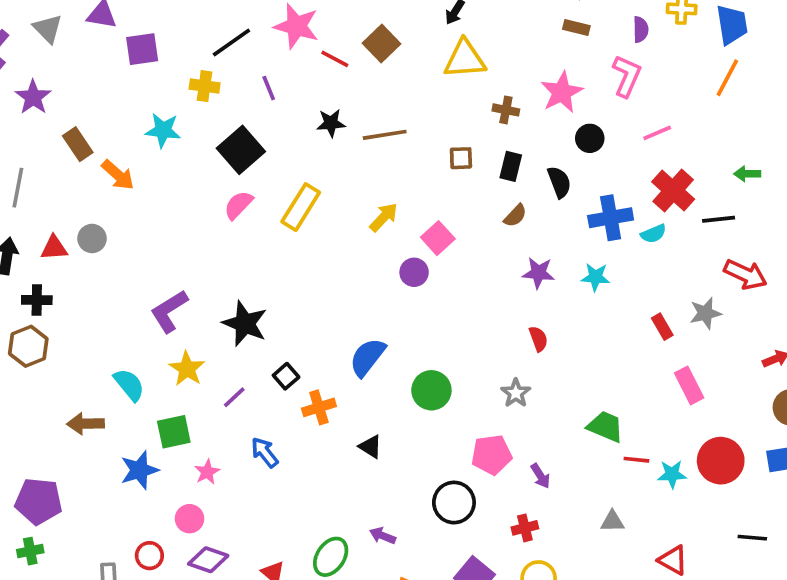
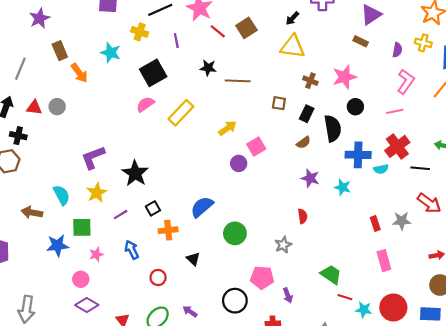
pink L-shape: (627, 76) -> (406, 82), moved
black semicircle: (559, 182) -> (333, 128), size x1.4
red circle: (149, 556) -> (158, 277), moved

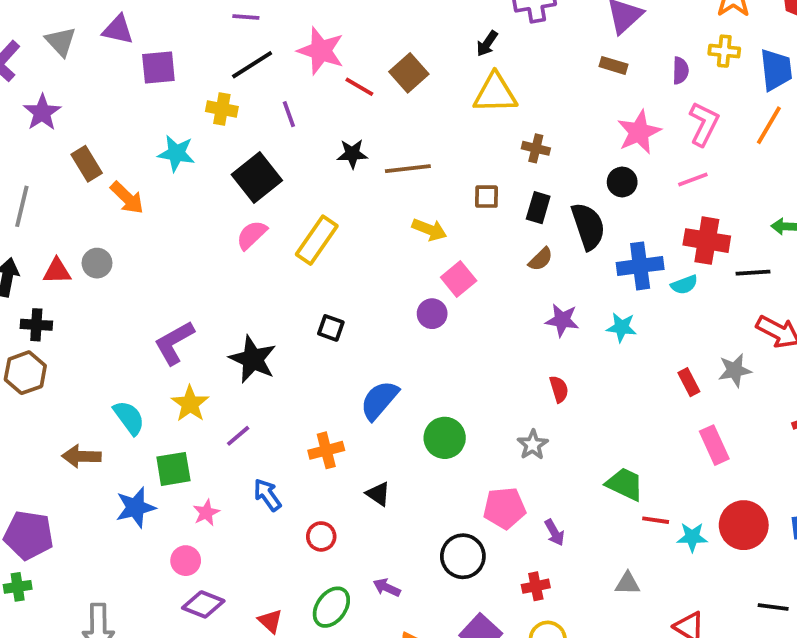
pink star: (345, 77) -> (639, 132), moved
yellow arrow: (228, 128) -> (429, 230), moved, turned 66
red cross: (397, 146) -> (707, 241), turned -35
black square: (153, 208) -> (331, 328), moved, turned -32

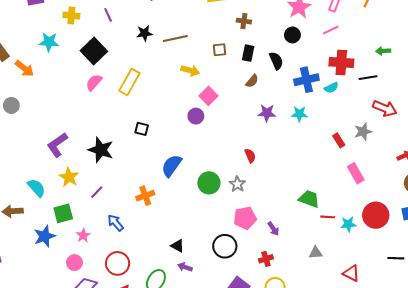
black semicircle: (588, 226) -> (276, 61), size x0.7
red semicircle: (559, 389) -> (250, 156), moved
gray star: (533, 445) -> (237, 184), moved
black triangle: (378, 494) -> (178, 246), moved
red circle: (321, 536) -> (118, 263), moved, size x1.5

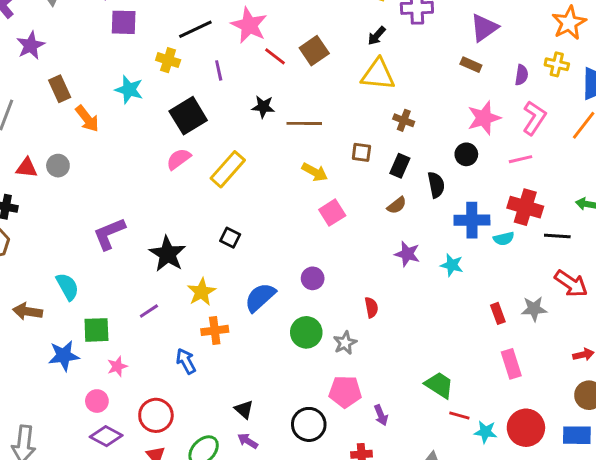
purple circle: (196, 116) -> (313, 278), moved
yellow star: (69, 177) -> (201, 292), moved
blue arrow: (116, 223) -> (186, 361), moved

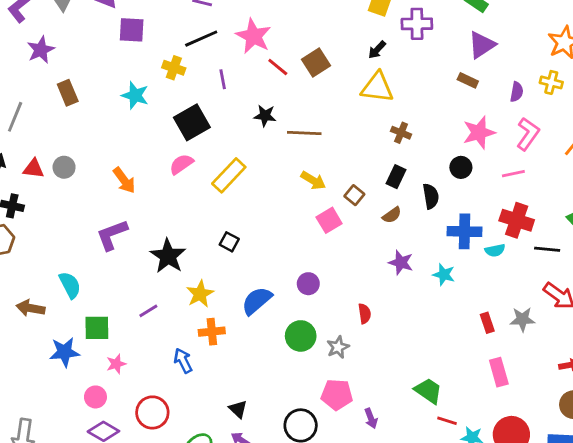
orange arrow: (87, 119) -> (124, 180), moved
brown square: (361, 152) -> (354, 195), moved, turned 30

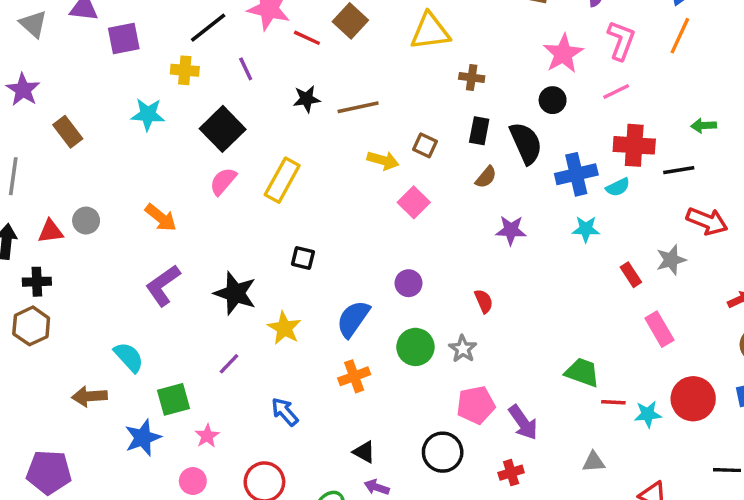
brown square: (354, 195) -> (425, 145), moved
black semicircle: (431, 196) -> (526, 143), size x1.4
cyan star: (444, 275) -> (586, 229), moved
orange cross: (212, 332) -> (354, 376), moved
purple arrow: (371, 418) -> (523, 422), size x1.5

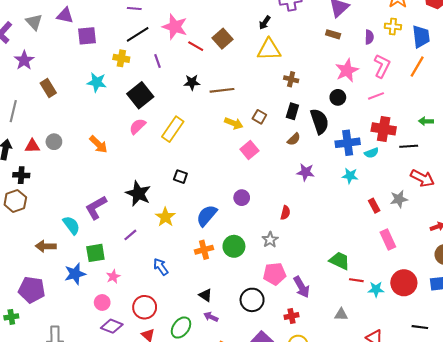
purple L-shape: (163, 285) -> (96, 207), moved
red semicircle: (484, 301) -> (285, 213), turned 32
green circle: (415, 347) -> (234, 246), moved
purple pentagon: (49, 472) -> (32, 290), moved

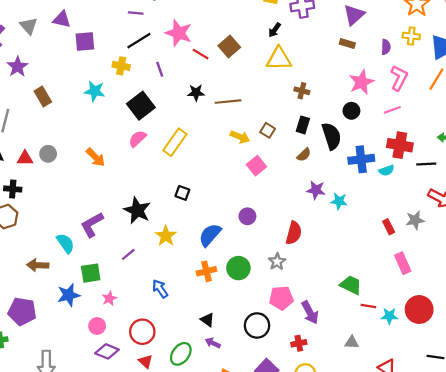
cyan star: (350, 176) -> (339, 201), moved
red semicircle: (285, 213) -> (294, 233), size x1.5

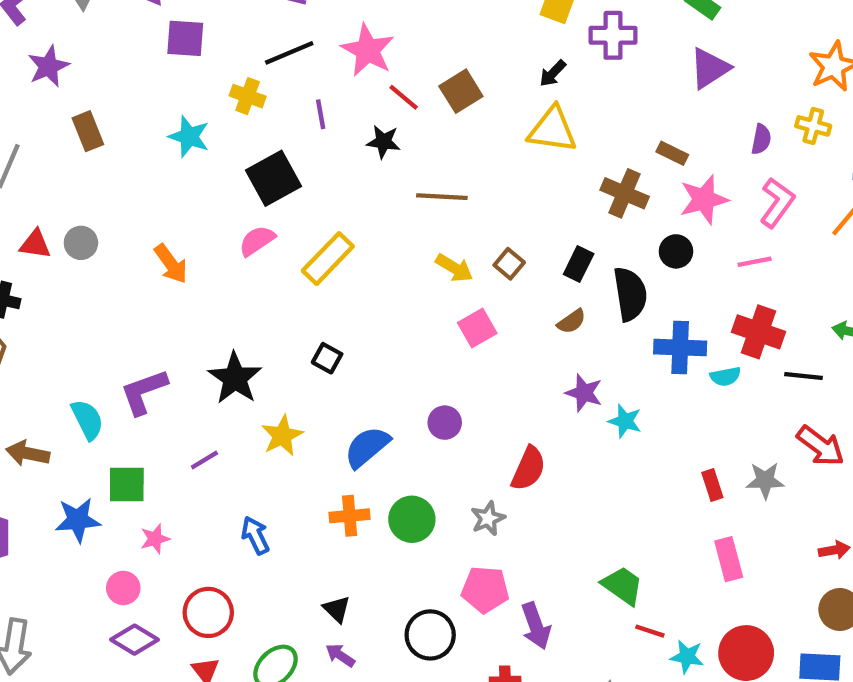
brown rectangle: (347, 44) -> (672, 153), moved
brown cross: (302, 91) -> (625, 193), moved, size x1.5
black star: (196, 93) -> (383, 142), moved

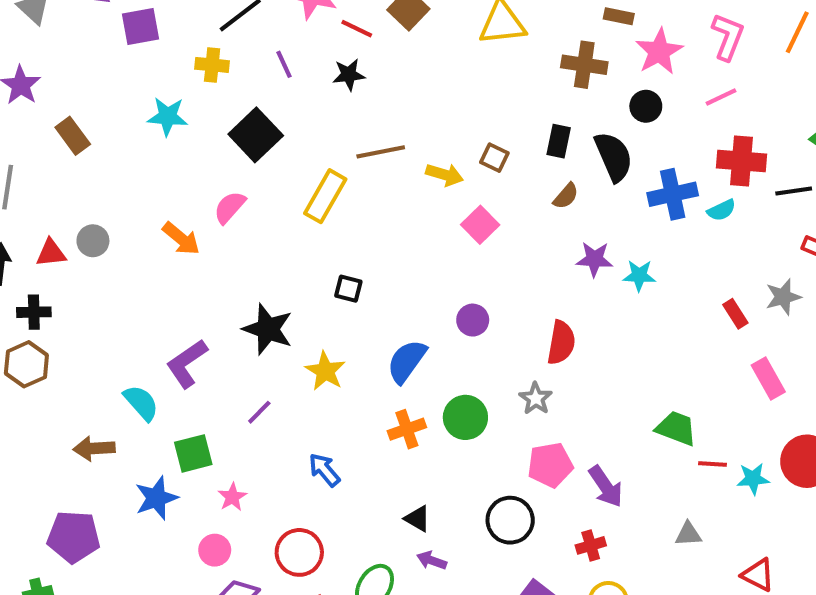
brown line: (442, 197) -> (381, 152), moved
pink semicircle: (257, 241) -> (230, 207), moved

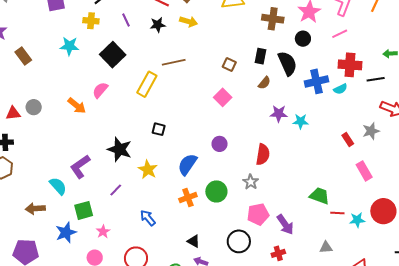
yellow arrow: (445, 175) -> (189, 21), moved

